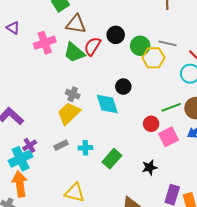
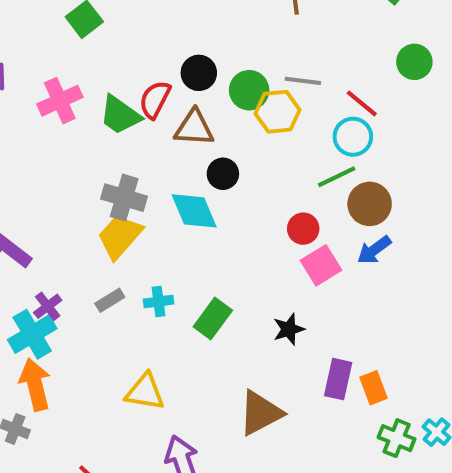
brown triangle: (76, 24) -> (194, 128), moved
gray cross: (73, 94) -> (124, 198), size x1.5
green line: (171, 107) -> (337, 177), moved
red circle: (151, 124) -> (303, 229), moved

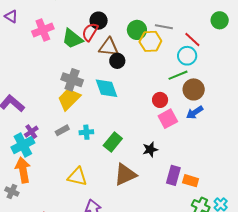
black circle: (199, 73) -> (99, 21), moved
black circle: (223, 174) -> (117, 61), moved
orange rectangle: (373, 388) -> (191, 181), turned -56
brown triangle: (261, 413) -> (125, 175), moved

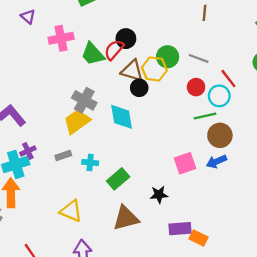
yellow hexagon: (150, 41) -> (154, 69), moved
red circle: (160, 100) -> (196, 87), moved
purple rectangle: (173, 175) -> (180, 229), turned 60

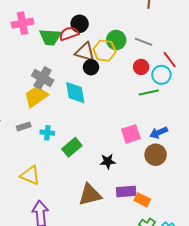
red semicircle: (114, 50) -> (69, 34), turned 30
green trapezoid: (93, 54) -> (50, 37), turned -45
brown circle: (220, 135) -> (156, 155), moved
brown triangle: (126, 218) -> (90, 195), moved

